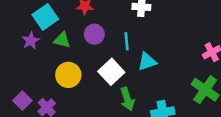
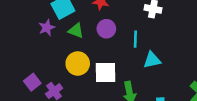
white square: (111, 72) -> (106, 73), moved, turned 35

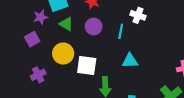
cyan line: (135, 39) -> (121, 31), moved
purple square: (32, 82) -> (32, 39), moved

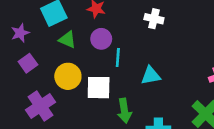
purple star: (41, 17) -> (20, 33), moved
cyan line: (121, 31) -> (118, 57), moved
purple cross: (38, 75) -> (40, 106), size x1.5

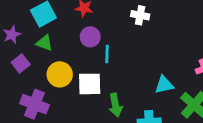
green triangle: (67, 40) -> (44, 43), moved
cyan triangle: (151, 76) -> (164, 85), moved
purple cross: (40, 106) -> (35, 104), turned -32

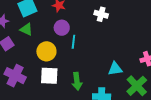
yellow circle: (60, 74) -> (46, 51), moved
white square: (90, 84) -> (49, 76), moved

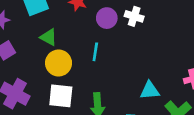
purple circle: (62, 28) -> (107, 18), moved
green triangle: (26, 29) -> (49, 37), moved

